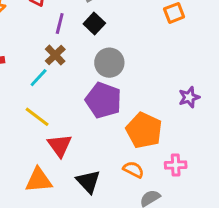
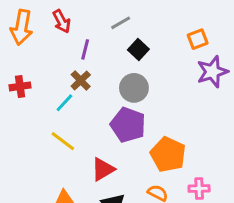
black square: (94, 23) -> (138, 49), moved
purple star: (189, 97) -> (212, 72), moved, size x1.5
red triangle: (60, 145) -> (103, 169), moved, turned 35

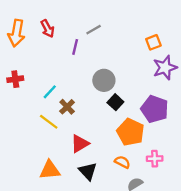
purple line: (85, 49) -> (75, 47), moved
black square: (138, 49) -> (115, 102), moved
brown cross: (81, 81) -> (67, 107), moved
purple pentagon: (128, 125) -> (155, 109), moved

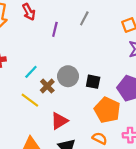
gray line: (94, 30) -> (84, 18), moved, turned -32
gray circle: (104, 80) -> (68, 76), moved
black square: (115, 102) -> (93, 82), turned -32

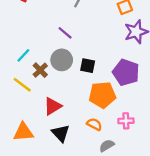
purple line: (55, 29) -> (65, 33), moved, turned -64
orange pentagon: (107, 110) -> (102, 95), turned -30

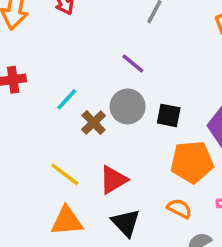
yellow line: (22, 85) -> (65, 174), moved

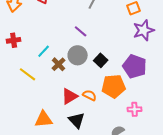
black square: (169, 115) -> (101, 60), turned 32
yellow line: (65, 174) -> (28, 74), moved
orange semicircle: (179, 208) -> (90, 95), moved

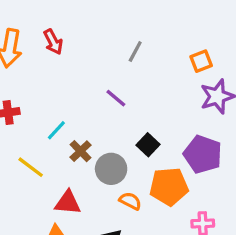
gray circle: (78, 55) -> (111, 169), moved
red triangle: (70, 96) -> (68, 203), moved, turned 36

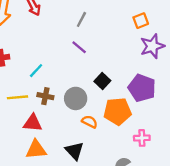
gray line: (135, 51) -> (81, 19), moved
brown cross: (81, 151) -> (45, 96), moved, turned -35
yellow line: (31, 167) -> (17, 97), turned -42
red triangle: (68, 203) -> (33, 123), moved

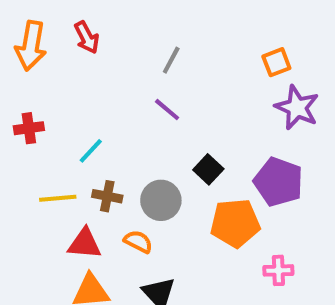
purple star: (152, 46) -> (297, 108), turned -30
orange semicircle: (90, 122) -> (138, 242), moved

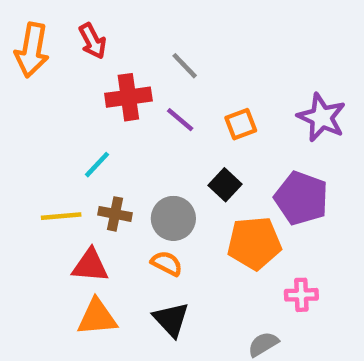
gray line: (171, 60) -> (185, 66), turned -72
orange square: (276, 62) -> (241, 124), moved
red cross: (29, 128) -> (128, 97), moved, size x1.4
orange semicircle: (138, 242) -> (167, 263), moved

